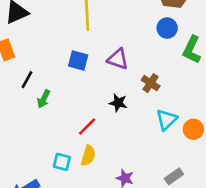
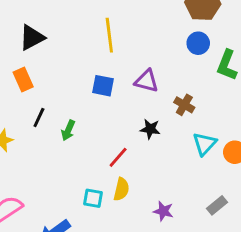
black line: (27, 80) -> (39, 117), moved

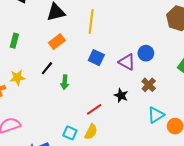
yellow line: (109, 35) -> (91, 21), moved
blue circle: (198, 43) -> (146, 53), moved
orange rectangle: (23, 80) -> (57, 42), moved, turned 63
green arrow: (68, 130) -> (65, 82), turned -32

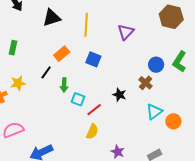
orange rectangle: (57, 42) -> (62, 54), moved
blue circle: (146, 53) -> (156, 65), moved
purple triangle: (127, 62) -> (126, 32), moved, turned 48
cyan square: (70, 133) -> (78, 99), moved

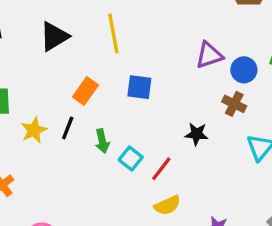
purple triangle: (126, 32) -> (209, 55), moved, turned 42
yellow star: (18, 83) -> (34, 130), moved
cyan square: (78, 99) -> (131, 159), turned 32
yellow semicircle: (92, 132) -> (167, 205), turned 56

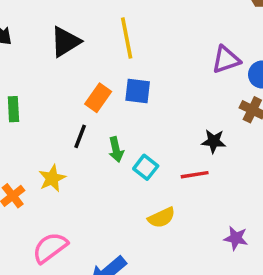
blue square: (139, 87) -> (138, 91), moved
yellow star: (34, 130) -> (52, 178), moved
red line: (161, 169) -> (195, 175), moved, turned 44
yellow semicircle: (167, 205) -> (161, 218), moved

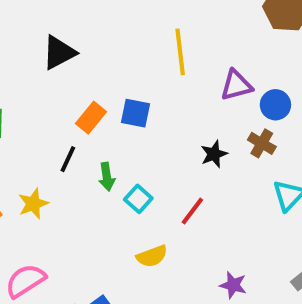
yellow line: (127, 38) -> (180, 52), moved
black star: (214, 141) -> (214, 154), moved, turned -30
red line: (195, 175) -> (192, 211), turned -48

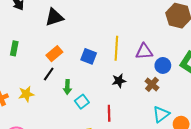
yellow line: (180, 52) -> (116, 48), moved
orange rectangle: (91, 118) -> (54, 54), moved
black star: (214, 154) -> (119, 81), moved
red line: (192, 211) -> (109, 113), turned -49

